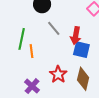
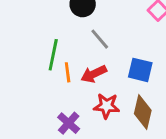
red arrow: (76, 36) -> (94, 74), moved, turned 54
red star: (58, 74) -> (107, 106), turned -30

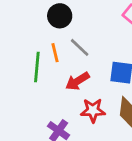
orange line: (68, 72) -> (55, 53), moved

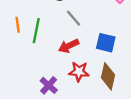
orange line: (55, 53) -> (18, 25), moved

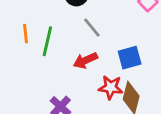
blue square: (106, 43) -> (130, 58), turned -30
red star: (79, 72) -> (111, 87), moved

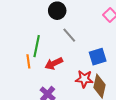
orange line: (26, 34) -> (28, 61), moved
red arrow: (85, 60) -> (54, 64), moved

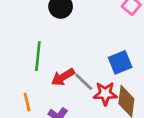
gray line: (69, 35) -> (84, 82), moved
orange line: (28, 61) -> (27, 102), moved

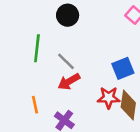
green line: (38, 56) -> (37, 48), moved
gray line: (84, 82) -> (66, 61), moved

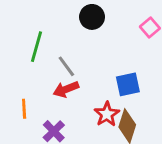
black circle: (68, 15) -> (92, 17), moved
red star: (109, 98) -> (107, 114), turned 30

